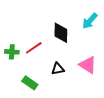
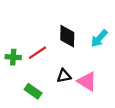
cyan arrow: (90, 21) -> (99, 38), moved
pink triangle: (88, 65) -> (87, 81), moved

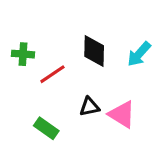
green cross: (13, 57) -> (23, 54), moved

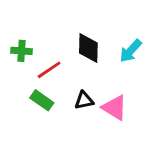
green rectangle: (46, 128) -> (42, 100), moved

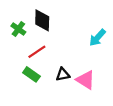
black diamond: (88, 48) -> (42, 20), moved
green cross: (21, 51) -> (18, 29), moved, turned 32

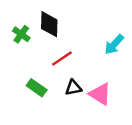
red line: (37, 52) -> (62, 58), moved

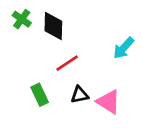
green cross: (21, 34) -> (22, 19), moved
green rectangle: (37, 88) -> (40, 95), turned 30

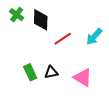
red line: (67, 63) -> (63, 39), moved
black triangle: (80, 95) -> (51, 72), moved

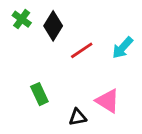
black diamond: (41, 20) -> (53, 26), turned 30
black triangle: (51, 72) -> (78, 117), moved

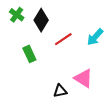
green rectangle: (39, 94) -> (29, 54), moved

